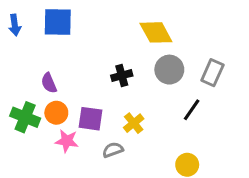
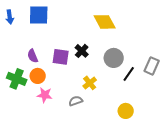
gray circle: (169, 70) -> (114, 58), moved
gray rectangle: (212, 73) -> (152, 66), moved
black cross: (122, 76) -> (82, 51), turned -32
purple square: (91, 119) -> (61, 57), moved

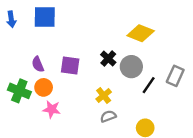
yellow diamond: (105, 22) -> (141, 33), moved, turned -40
black cross: (82, 51) -> (108, 59), moved
gray semicircle: (76, 101) -> (108, 116), moved

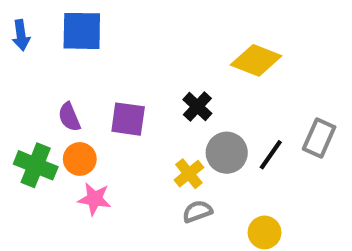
gray circle: (131, 67) -> (227, 153), moved

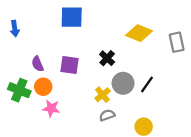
blue square: (82, 31) -> (72, 17), moved
blue arrow: (21, 35) -> (15, 29), moved
gray rectangle: (319, 138) -> (177, 42), moved, turned -36

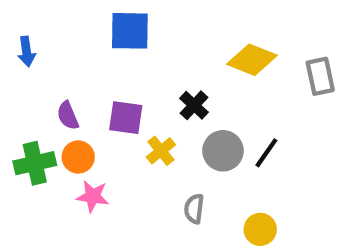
green cross: (19, 90) -> (35, 163), turned -35
yellow cross: (103, 95) -> (161, 151), moved
gray semicircle: (107, 115) -> (194, 209), turned -63

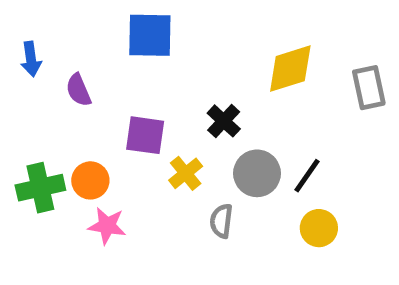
yellow diamond: (252, 60) -> (290, 69), turned -39
purple semicircle: (68, 116) -> (78, 90), moved
gray semicircle: (194, 209) -> (221, 221), moved
yellow circle: (260, 229) -> (319, 228), moved

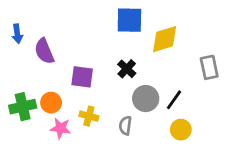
blue square: (150, 35) -> (129, 20), moved
gray rectangle: (369, 88) -> (209, 67), moved
purple semicircle: (78, 90) -> (44, 51), size x1.4
yellow cross: (186, 173) -> (89, 116), moved, turned -36

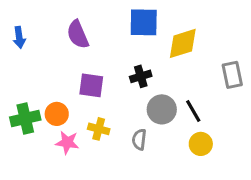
purple semicircle: (44, 51) -> (78, 34), moved
black cross: (127, 69) -> (141, 76), turned 30
black line: (174, 100) -> (193, 111), turned -65

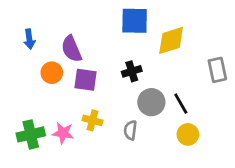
purple semicircle: (78, 34) -> (71, 49), moved
blue arrow: (19, 37) -> (29, 39), moved
orange circle: (57, 114) -> (52, 73), moved
green cross: (25, 118) -> (31, 134), moved

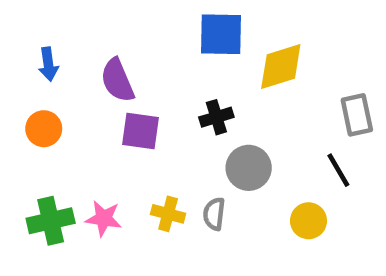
orange circle: (52, 73) -> (44, 129), moved
black line: (181, 104) -> (338, 170), moved
yellow cross: (92, 120) -> (168, 214), moved

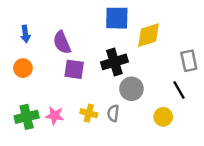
black cross: (216, 117) -> (114, 62), size x1.5

